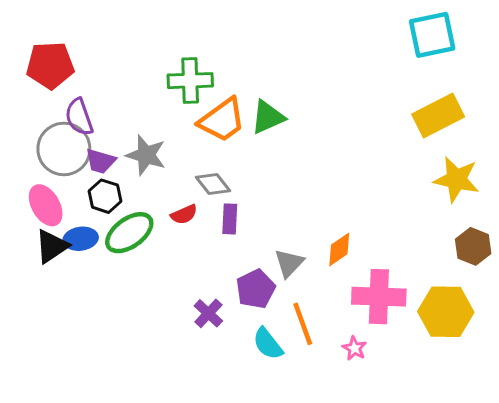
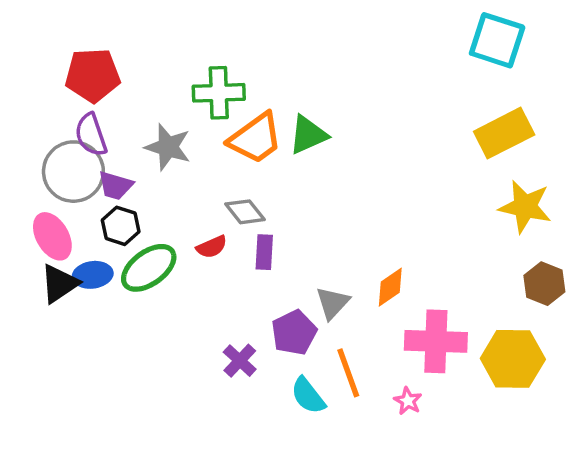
cyan square: (432, 35) -> (497, 40), turned 30
red pentagon: (50, 65) -> (93, 75), moved
gray star: (146, 155) -> (168, 147), moved

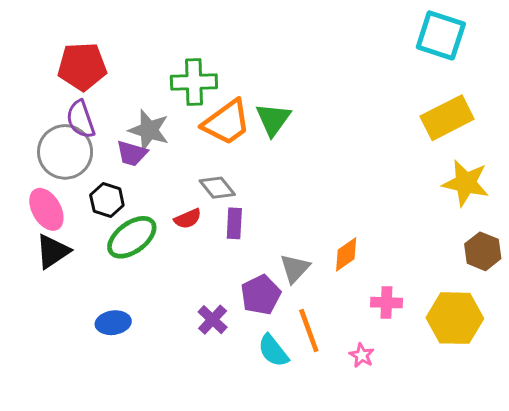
green triangle: (308, 135) -> (273, 119), turned -30
purple trapezoid: (115, 186) -> (132, 153), moved
blue ellipse: (93, 275) -> (113, 323), moved
pink cross: (436, 341) -> (386, 303), size x0.6

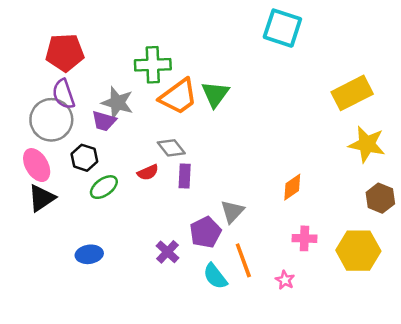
cyan square: (441, 35) -> (282, 28), moved
green ellipse: (132, 237) -> (104, 187), size x0.7
orange diamond: (346, 254) -> (292, 187), moved

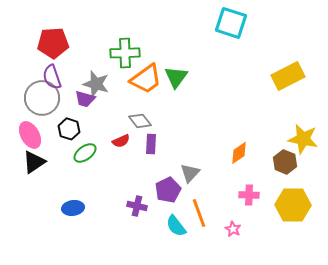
yellow star: (367, 144) -> (303, 139), moved
brown hexagon: (380, 198) -> (285, 162), moved
purple cross: (167, 252) -> (137, 206), turned -30

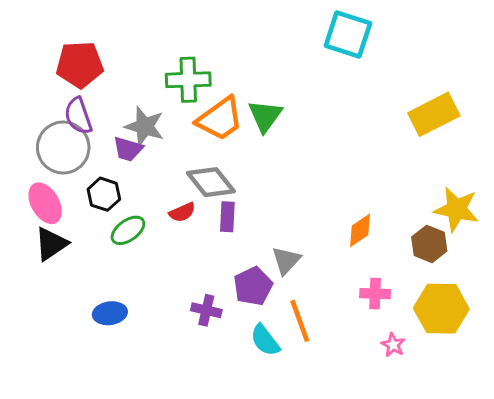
gray diamond: (140, 121) -> (211, 182), size x1.4
pink star: (233, 229) -> (393, 345), moved

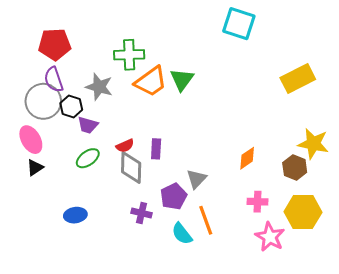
purple trapezoid: (128, 149) -> (88, 125), moved
gray diamond: (211, 182) -> (131, 168), moved, turned 40
black hexagon: (104, 194) -> (71, 106), moved
black triangle: (51, 244) -> (35, 168), size x0.7
pink star: (393, 345) -> (270, 237), size x1.8

